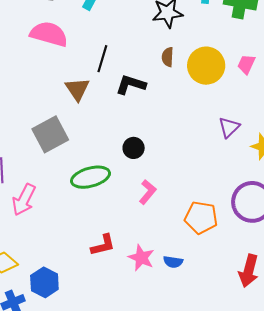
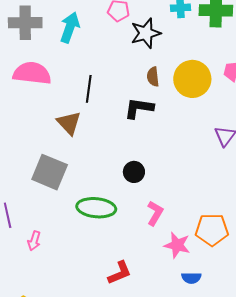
black L-shape: (131, 85) -> (139, 108), moved
gray square: (50, 134) -> (50, 172), turned -30
green ellipse: (90, 177) -> (96, 208), turned 30
pink arrow: (24, 200) -> (34, 241), size x0.6
pink star: (141, 258) -> (177, 245), moved

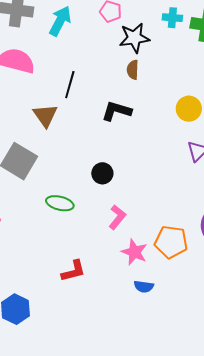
brown semicircle: (153, 77) -> (133, 70), moved
yellow circle: (192, 79) -> (189, 109), moved, size x0.7
green ellipse: (96, 208) -> (60, 203), size x0.7

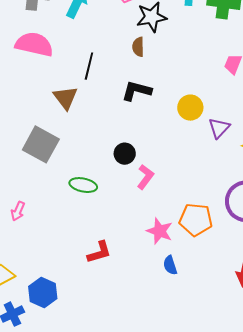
brown semicircle: (133, 70) -> (138, 47), moved
yellow circle: (189, 109) -> (190, 108), moved
pink L-shape: (117, 217) -> (145, 177), moved
blue semicircle: (144, 287) -> (170, 265), turned 66

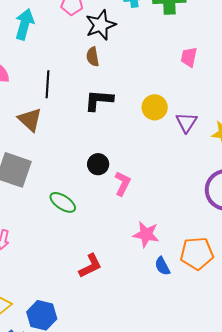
green ellipse: (83, 185) -> (63, 202), turned 32
orange pentagon: (196, 220) -> (197, 253), moved

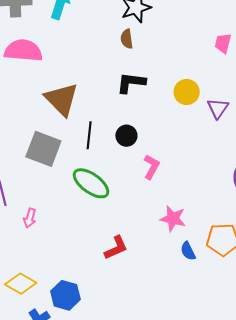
black line: (47, 84) -> (89, 135), moved
brown triangle: (30, 120) -> (62, 99), size x1.4
black circle: (98, 164) -> (126, 136), moved
green ellipse: (63, 202) -> (91, 183), size x1.4

